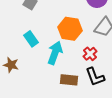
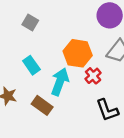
red cross: (90, 54) -> (93, 76), moved
brown rectangle: (69, 80) -> (42, 105), moved, turned 30

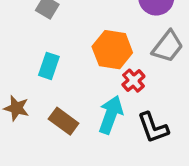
cyan rectangle: (31, 65) -> (49, 66), turned 54
cyan arrow: (60, 82) -> (111, 115), moved

